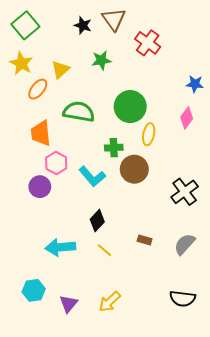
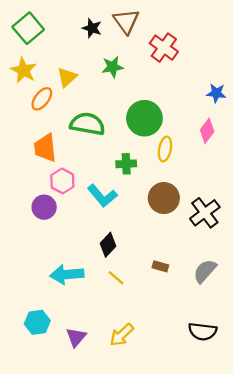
brown circle: (134, 169) -> (164, 198), moved

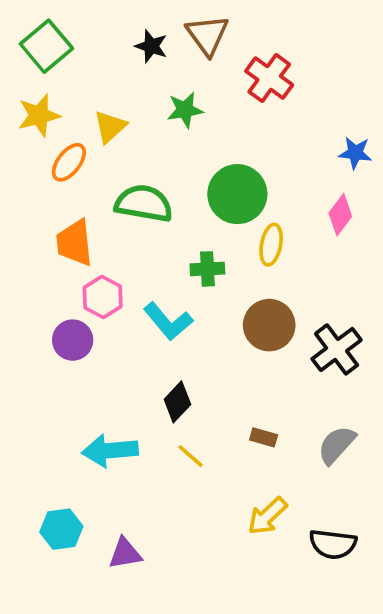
yellow star: (24, 70) -> (39, 115), turned 30
yellow arrow: (122, 335) -> (267, 516), moved
purple triangle: (76, 337) -> (125, 553), turned 40

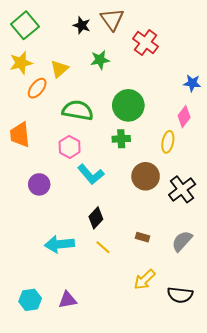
orange trapezoid: (75, 243) -> (20, 135), moved
yellow ellipse: (271, 245) -> (168, 142), moved
green cross: (207, 269) -> (121, 139), moved
pink hexagon: (103, 297) -> (70, 147), moved
cyan hexagon: (61, 529) -> (30, 300), moved

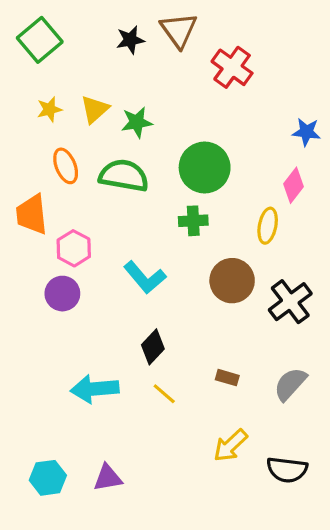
black star: (82, 25) -> (130, 40), turned -30
green star: (100, 60) -> (137, 122), moved
yellow star: (21, 63) -> (49, 109), moved, size x0.7
orange ellipse: (37, 88) -> (66, 166), moved, turned -60
pink hexagon: (70, 147) -> (74, 248), moved

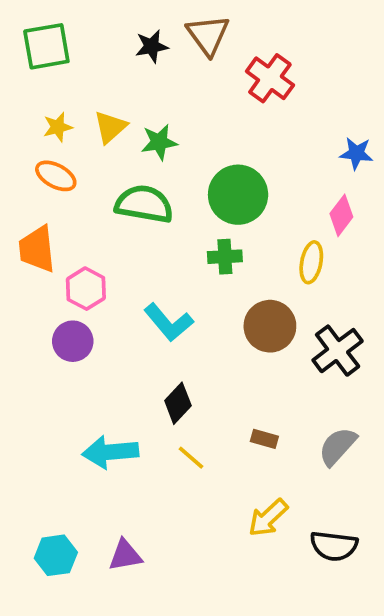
green square: (40, 40) -> (46, 46), turned 30
orange ellipse: (66, 166) -> (56, 176), moved, turned -40

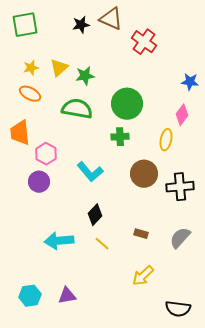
brown triangle: (208, 35) -> (111, 19), turned -30
black cross: (338, 351) -> (180, 187), turned 32
black semicircle: (334, 546) -> (178, 309), moved

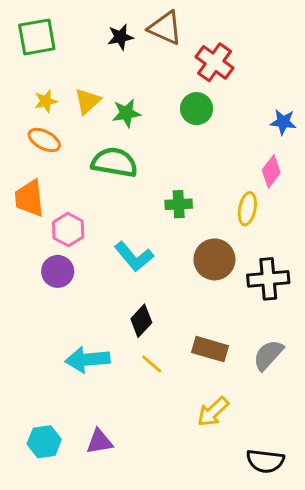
green circle: (127, 104) -> (197, 109), moved, size x0.7
brown rectangle: (141, 234) -> (210, 349), size x1.6

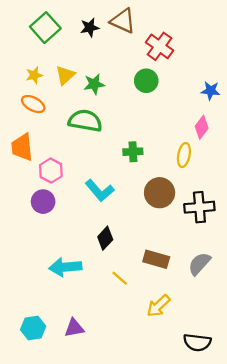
green square: (37, 37) -> (45, 28), moved, turned -32
yellow line: (152, 364) -> (120, 278), moved

